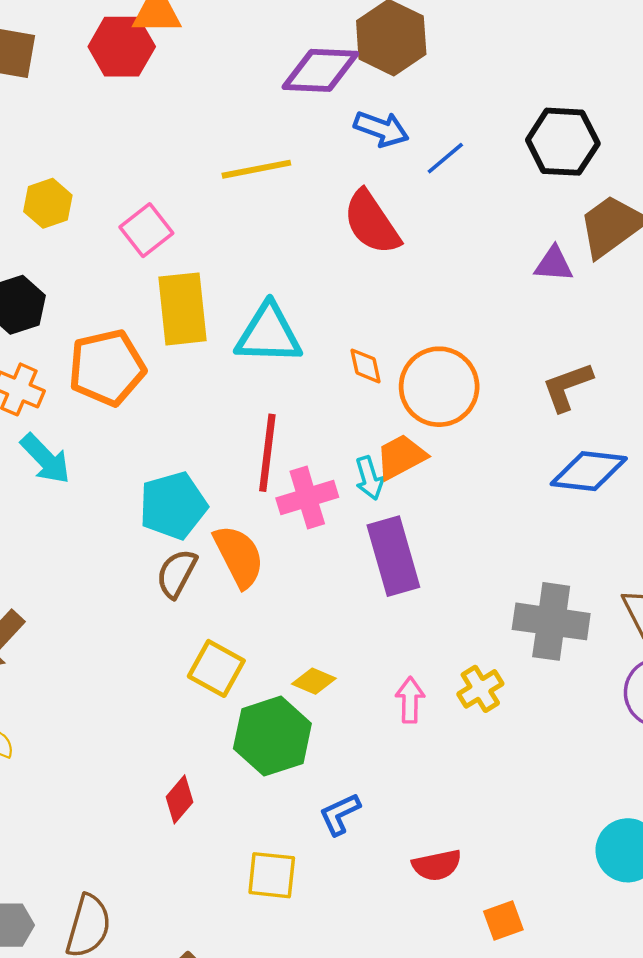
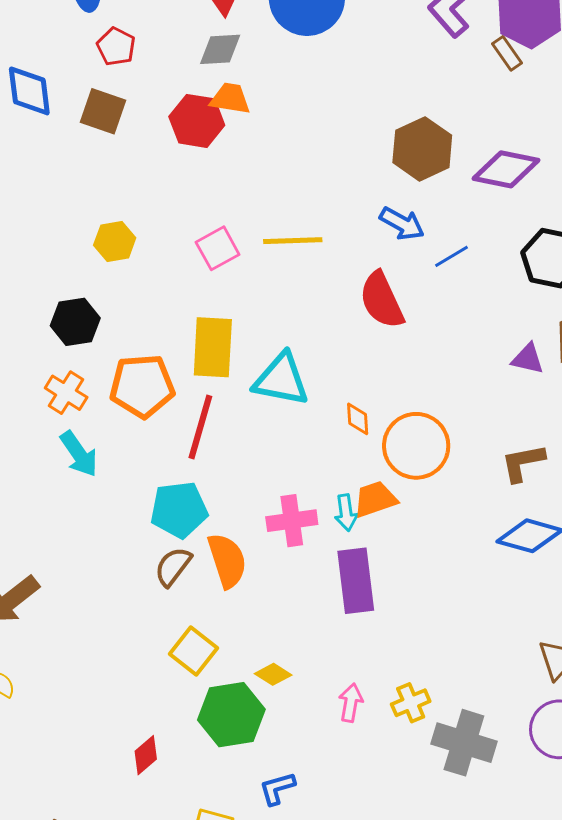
purple diamond: (320, 70) -> (506, 169), moved
pink square: (146, 230) -> (218, 248), moved
red line: (267, 453) -> (200, 427), moved
gray cross: (551, 621) -> (464, 743), moved

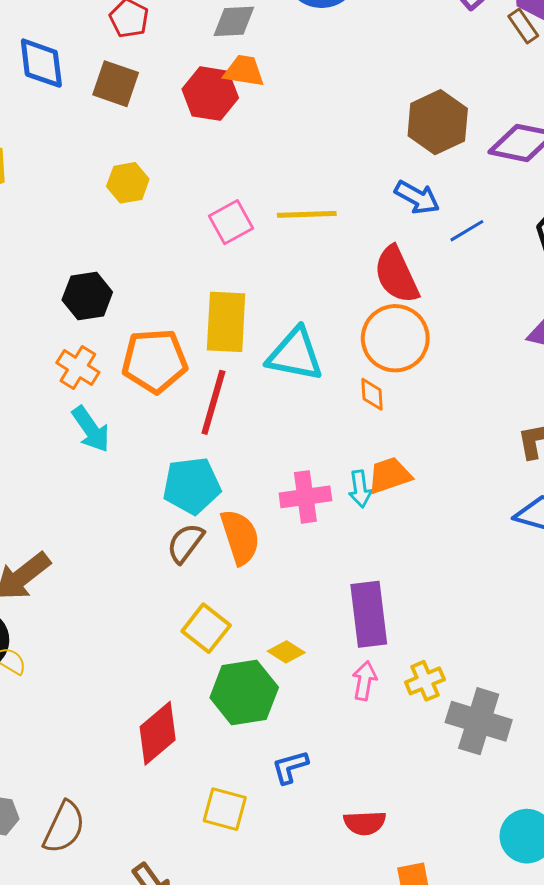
yellow hexagon: (115, 242) -> (128, 183), moved
orange circle: (416, 446) -> (395, 338), moved
purple rectangle: (356, 581) -> (369, 614), moved
red diamond: (146, 755) -> (158, 733), size x1.6

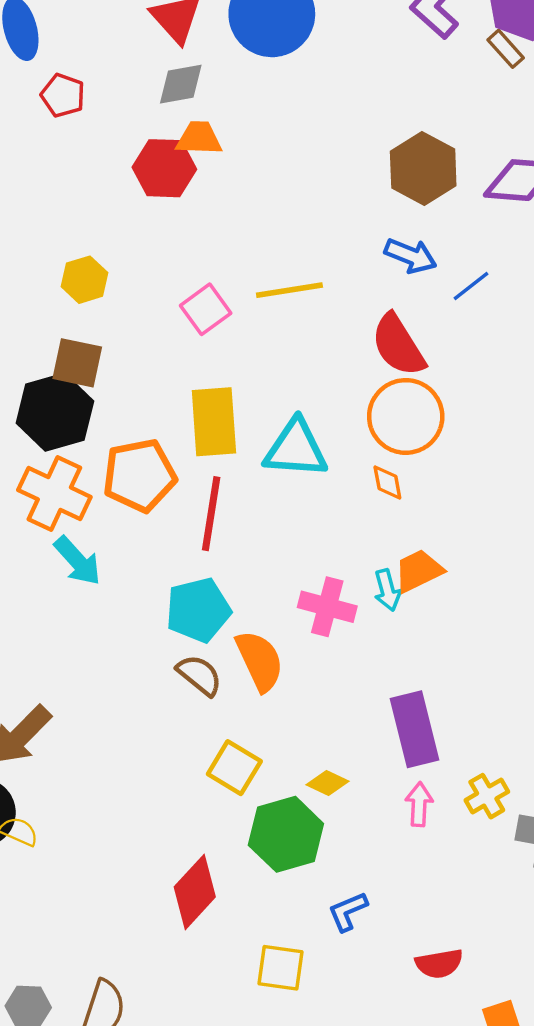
brown square: (116, 84) -> (77, 363), moved
black hexagon: (87, 296) -> (55, 412), size x1.4
orange cross: (78, 367) -> (54, 493), size x1.5
pink cross: (305, 497) -> (327, 607), turned 30
brown semicircle: (185, 543) -> (199, 675), turned 99

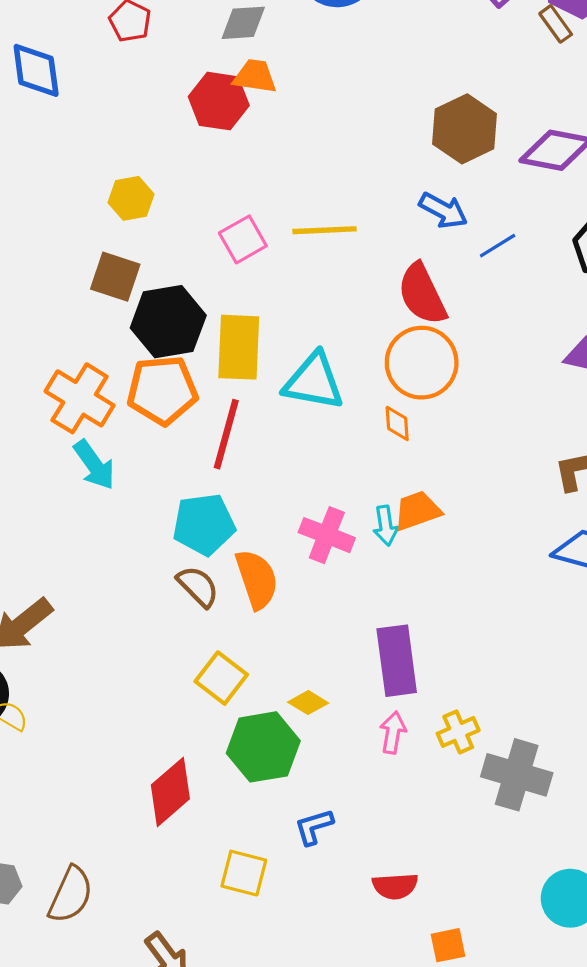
black hexagon: (55, 412) -> (168, 322), moved

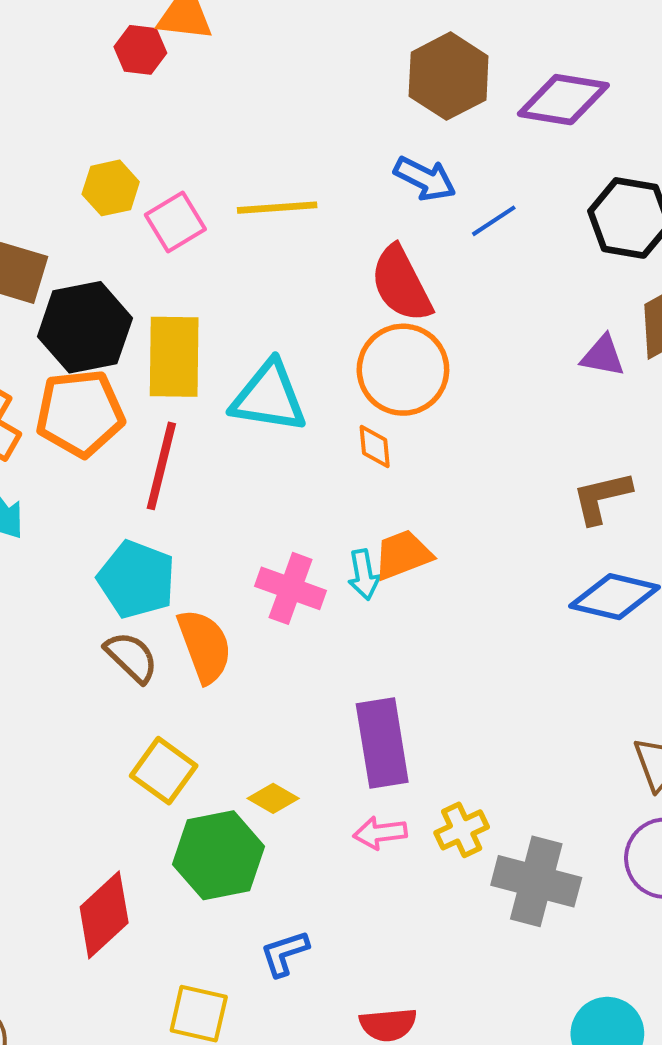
red hexagon: (219, 101) -> (140, 50), size x0.7
yellow hexagon: (131, 198) -> (111, 188), moved
cyan pentagon: (204, 524) -> (137, 579), turned 30
pink arrow: (393, 733) -> (380, 833), turned -105

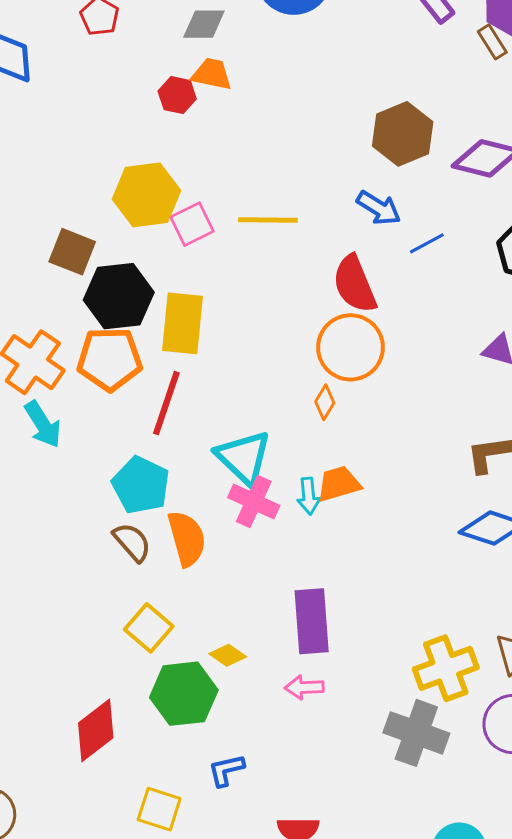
yellow hexagon: (111, 188) -> (146, 195), size x1.6
cyan triangle: (269, 397) -> (243, 457), moved, turned 30
orange diamond: (375, 446) -> (325, 402), turned 32
yellow cross: (462, 830) -> (446, 668), moved, size x1.6

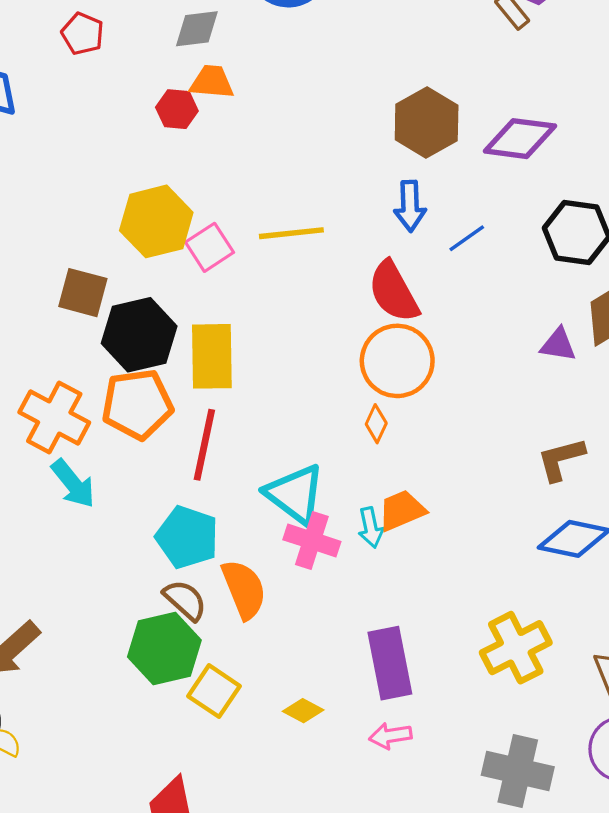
blue arrow: (379, 208) -> (410, 206), turned 63
yellow cross: (446, 668) -> (516, 648), moved
green hexagon: (184, 694) -> (164, 648), moved

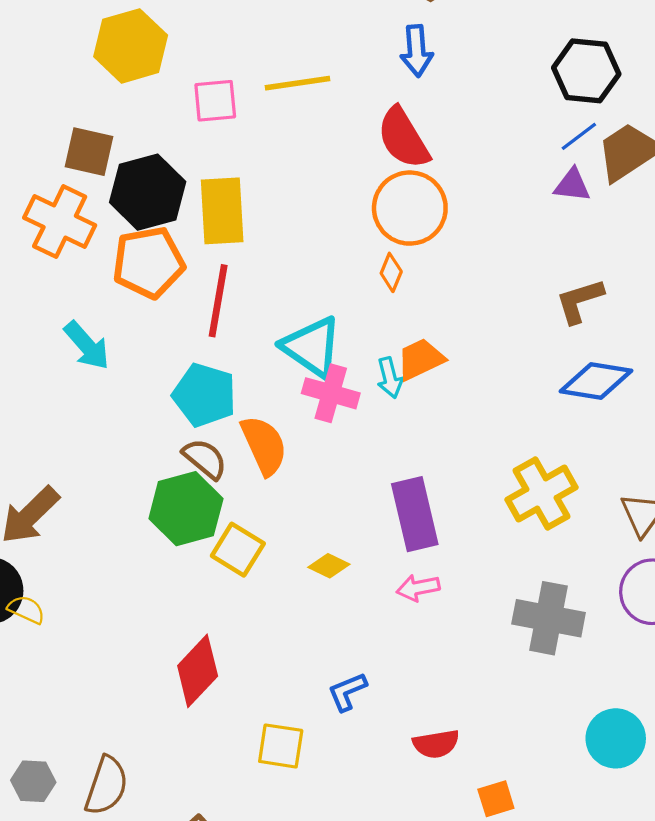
yellow hexagon: (156, 221) -> (131, 46), moved
blue line: (467, 238) -> (579, 136), moved
pink square: (209, 247) -> (215, 101), turned 30
orange cross: (54, 417) -> (60, 221), moved

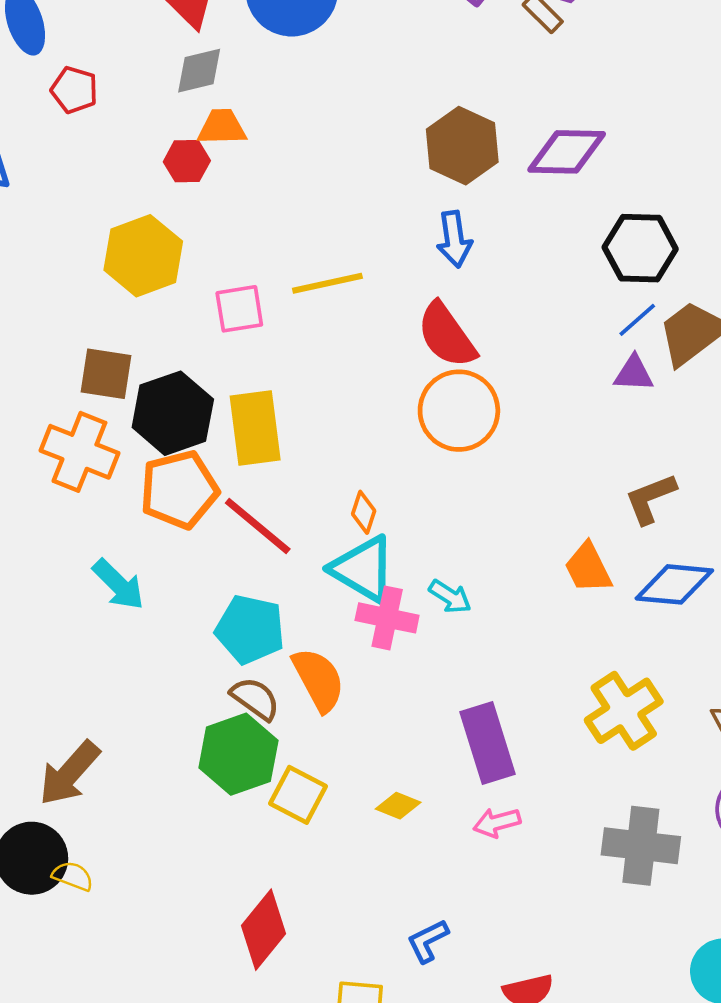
orange diamond: (391, 272) -> (364, 512), moved
red line: (218, 301) -> (258, 526), turned -56
orange trapezoid: (420, 359) -> (588, 568), moved, turned -87
cyan arrow: (390, 378) -> (450, 597), turned -39

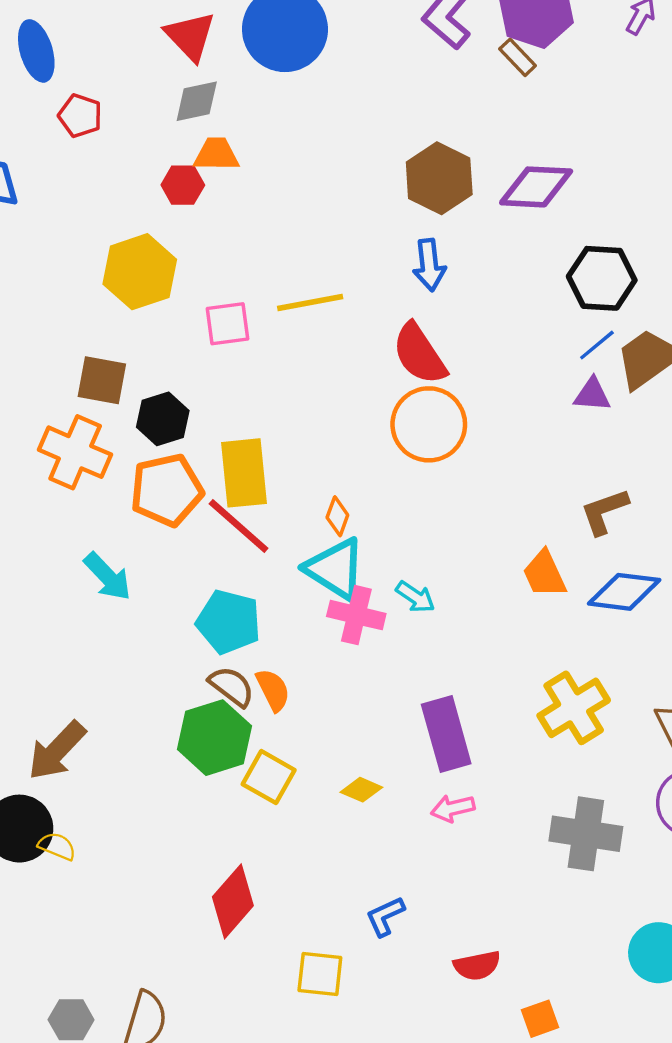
black hexagon: (173, 413) -> (163, 419), size x0.7
yellow rectangle: (255, 428) -> (244, 473), moved
orange semicircle: (318, 680) -> (273, 690), moved, size x0.7

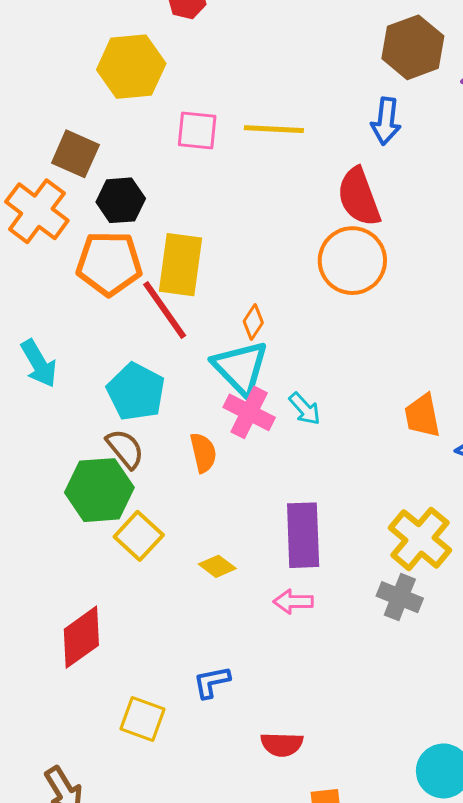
cyan arrow: (108, 577) -> (39, 363), moved
orange semicircle: (273, 690) -> (203, 453), moved
yellow cross: (574, 708) -> (420, 539), turned -32
gray cross: (586, 834) -> (400, 597), moved, size x0.7

